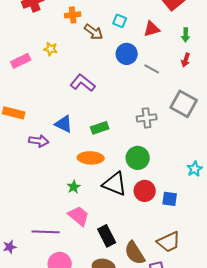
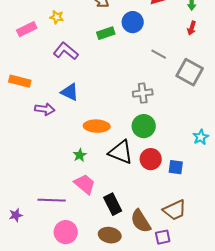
gray line: (152, 69) -> (159, 54), moved
purple L-shape: (83, 83) -> (66, 51), moved
gray cross: (147, 118) -> (143, 93), moved
green rectangle: (100, 128) -> (106, 33), moved

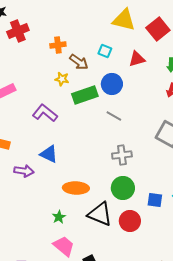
yellow star: (57, 17) -> (62, 79), moved
green rectangle: (106, 33) -> (85, 95), size x1.4
gray line: (159, 54) -> (114, 116), moved
blue square: (176, 167) -> (155, 200), moved

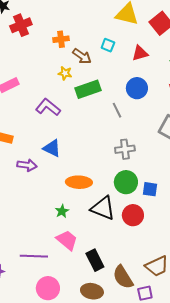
blue circle: (112, 84) -> (137, 88), moved
gray line: (114, 116) -> (117, 110), turned 35
blue square: (155, 200) -> (150, 189), moved

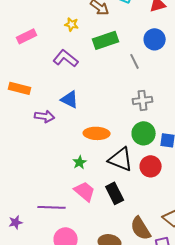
yellow star: (65, 73) -> (72, 24), moved
black rectangle: (95, 260) -> (115, 193), moved

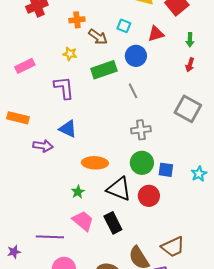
blue circle: (155, 39) -> (136, 56), moved
purple L-shape: (66, 58) -> (64, 88), turned 45

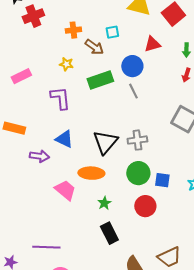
cyan square: (124, 26) -> (112, 32), moved, turned -32
gray line: (133, 91) -> (133, 91), moved
black triangle: (119, 189) -> (105, 142), moved, turned 48
green star: (78, 192) -> (104, 203), moved
pink trapezoid: (83, 221) -> (65, 190), moved

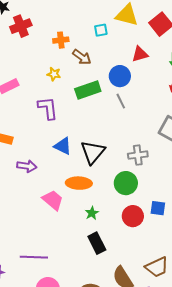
cyan square: (112, 32) -> (101, 30), moved
blue triangle: (64, 139) -> (63, 146), moved
gray cross: (137, 140) -> (138, 155), moved
blue square: (162, 180) -> (158, 208), moved

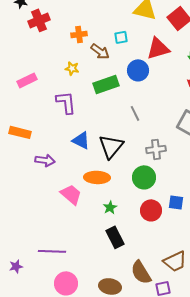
cyan square: (101, 30) -> (121, 37), moved
red triangle: (140, 54) -> (158, 48), size x1.4
gray line: (121, 101) -> (135, 113), moved

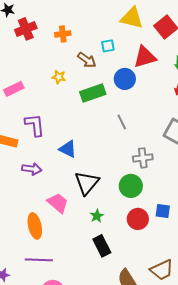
orange cross: (79, 34) -> (63, 34), moved
purple L-shape: (66, 102) -> (35, 125), moved
black triangle: (111, 146) -> (87, 183), moved
orange ellipse: (97, 177) -> (35, 226), moved, turned 75

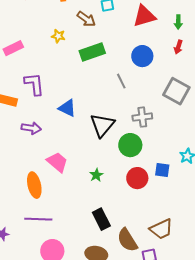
blue circle: (125, 79) -> (142, 56), moved
black triangle: (87, 183) -> (102, 125), moved
black rectangle: (102, 246) -> (101, 219), moved

